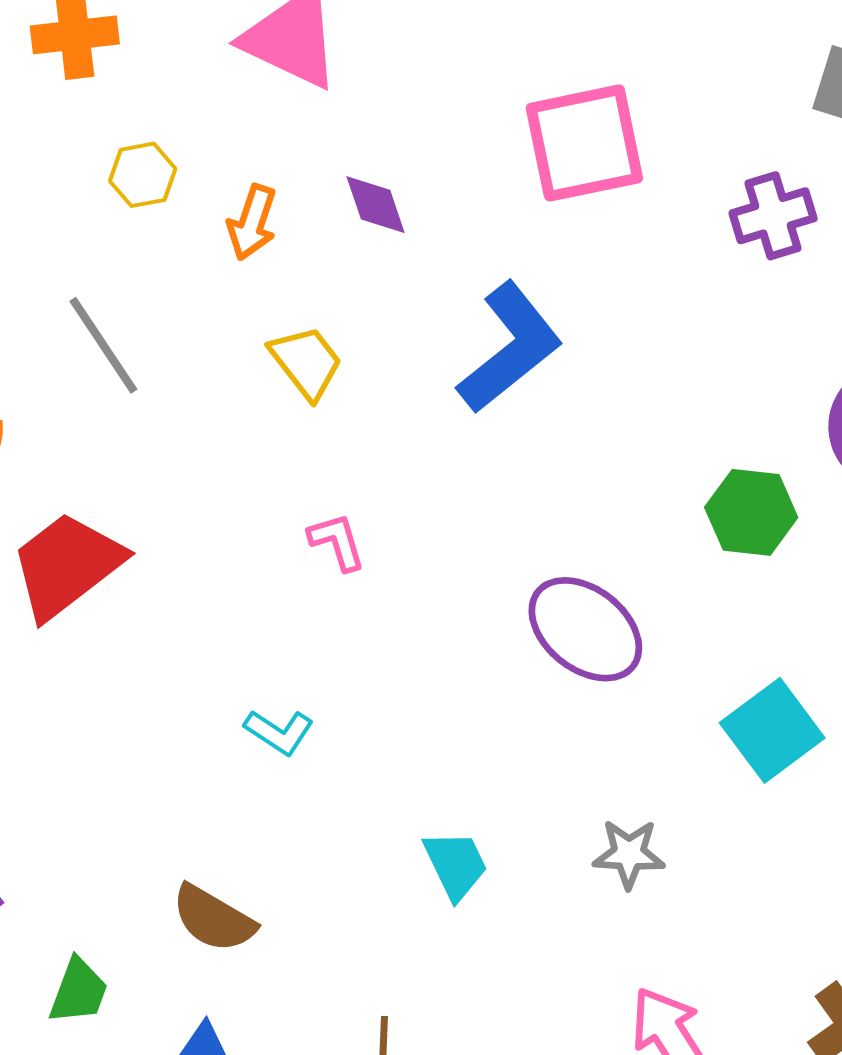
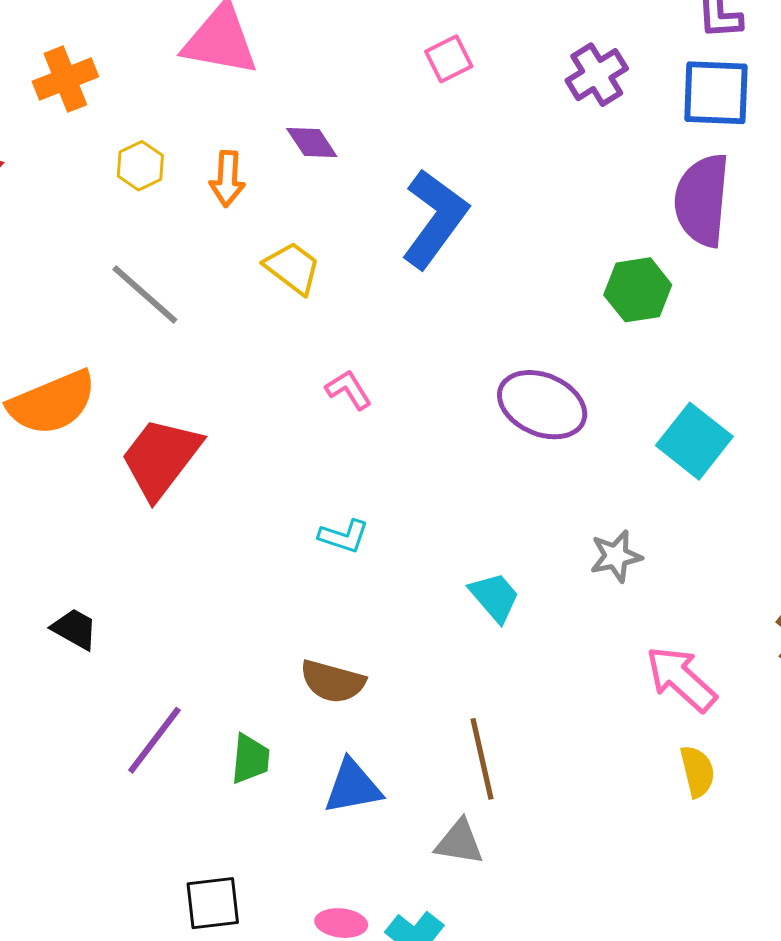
pink square: (584, 143) -> (449, 59), size x0.5

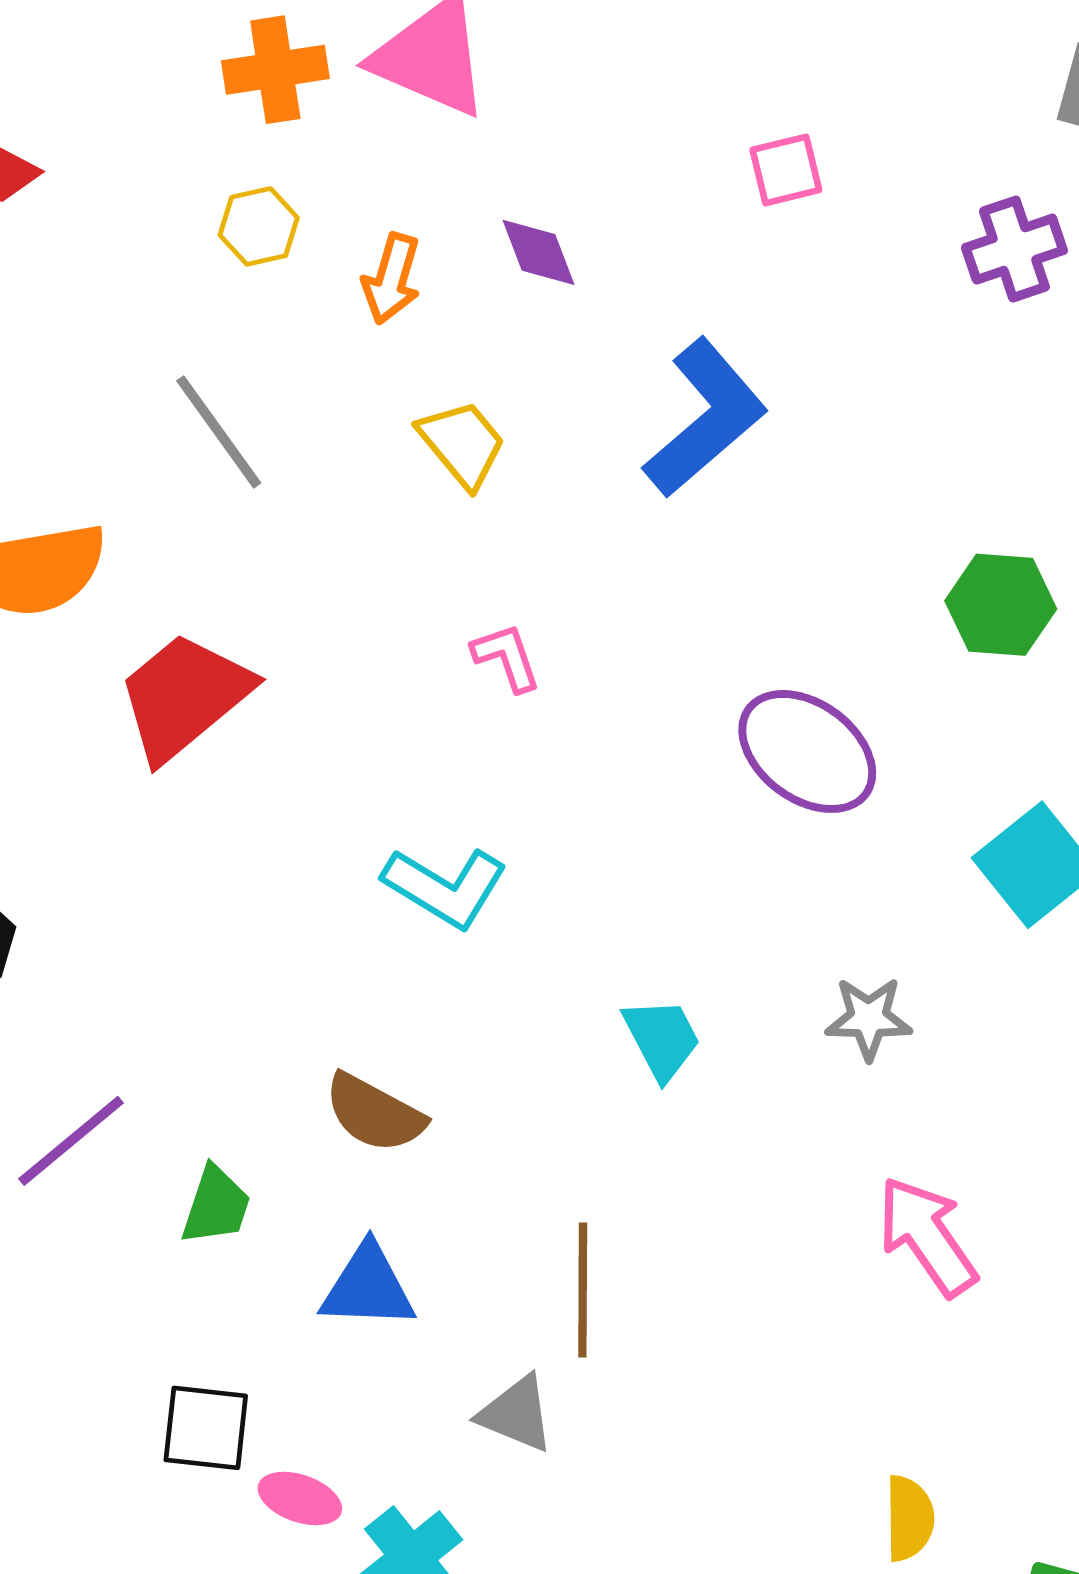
orange cross: (65, 79) -> (275, 70), moved
cyan L-shape: (344, 536) -> (445, 887), size x1.5
yellow semicircle: (697, 771) -> (909, 1518), moved
black square: (213, 903) -> (206, 1428), moved

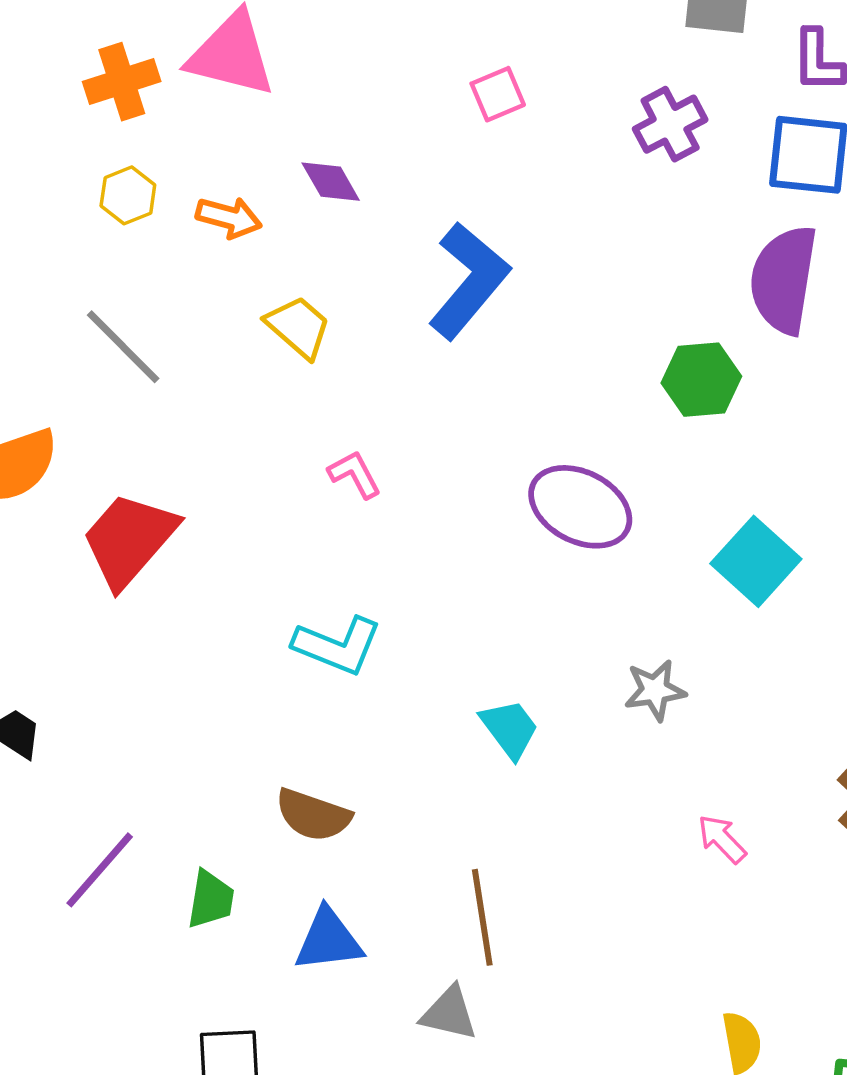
orange arrow: (392, 279) -> (229, 217), turned -82
pink arrow: (927, 1236) -> (722, 839), size x0.6

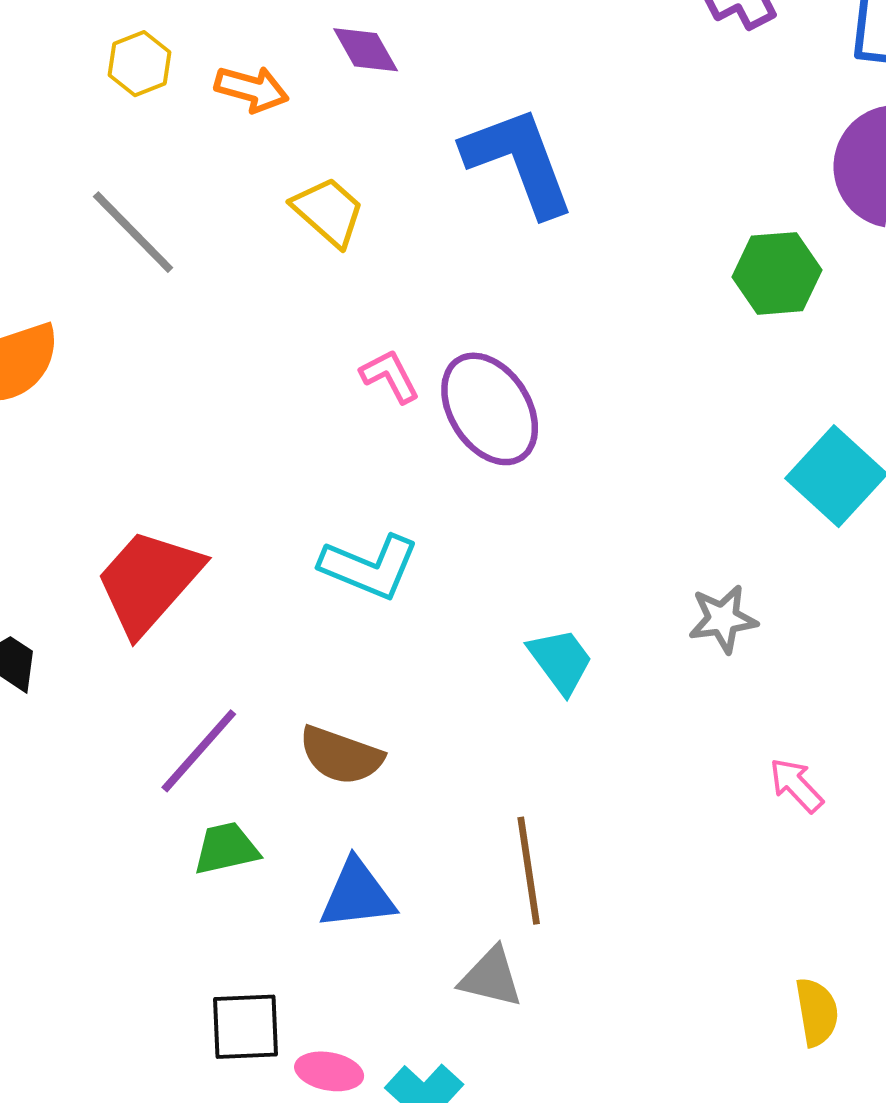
blue L-shape: (469, 281) -> (519, 161), turned -61
purple ellipse: (580, 507) -> (490, 409), moved, turned 30
red trapezoid: (129, 540) -> (149, 581), moved
purple line: (100, 870) -> (199, 751), moved
green trapezoid: (211, 899) -> (226, 848), turned -112

